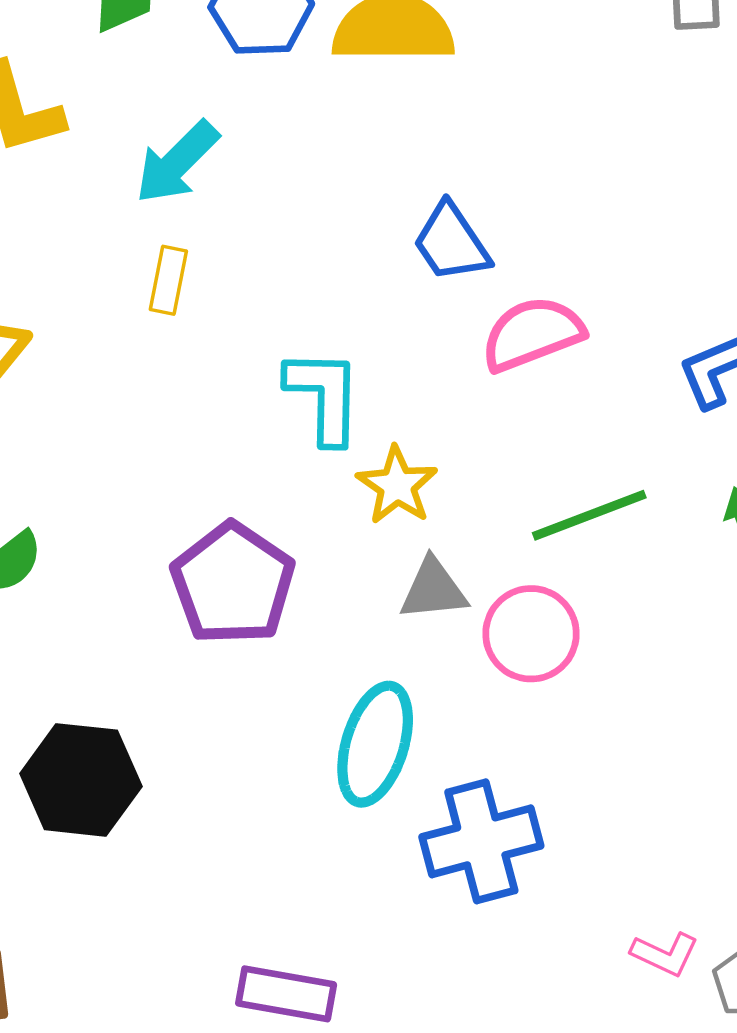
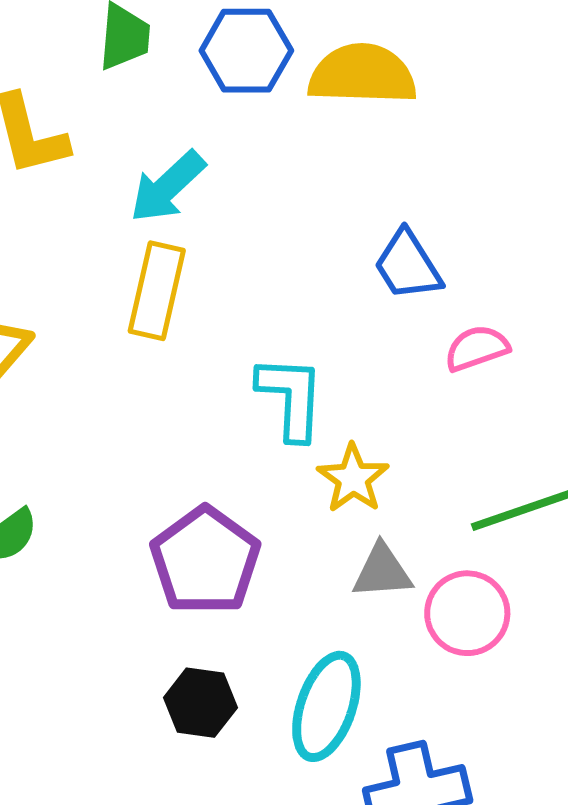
yellow rectangle: (168, 280) -> (157, 291), size x1.6
pink semicircle: (532, 334) -> (477, 348), size x0.7
black hexagon: (81, 780) -> (200, 703), moved, size x0.7

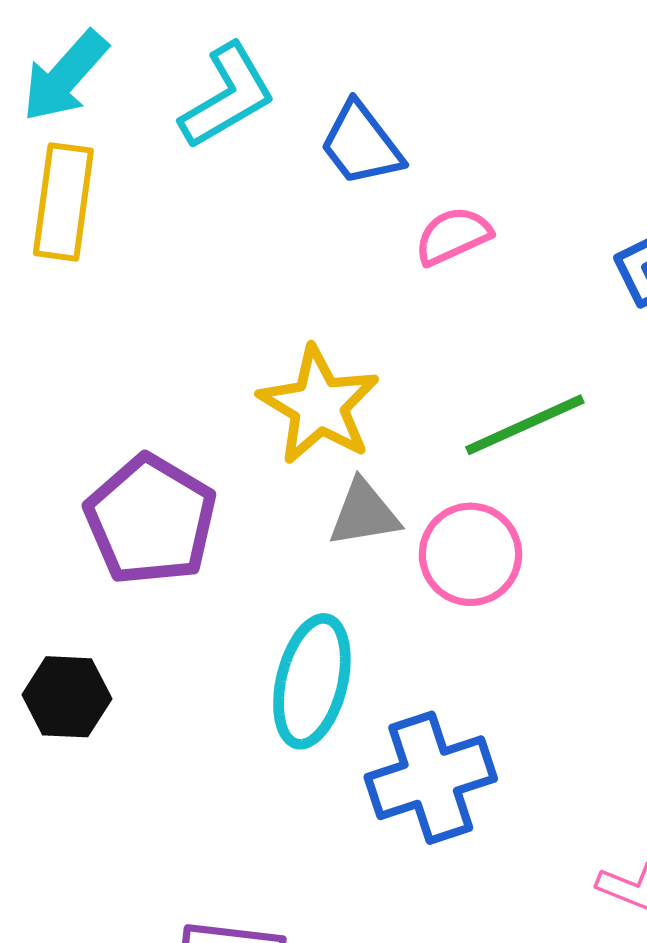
cyan L-shape: (291, 398) -> (227, 96), moved, turned 62
yellow star: (353, 478) -> (319, 405), size x1.4
black hexagon: (200, 703) -> (67, 697), moved

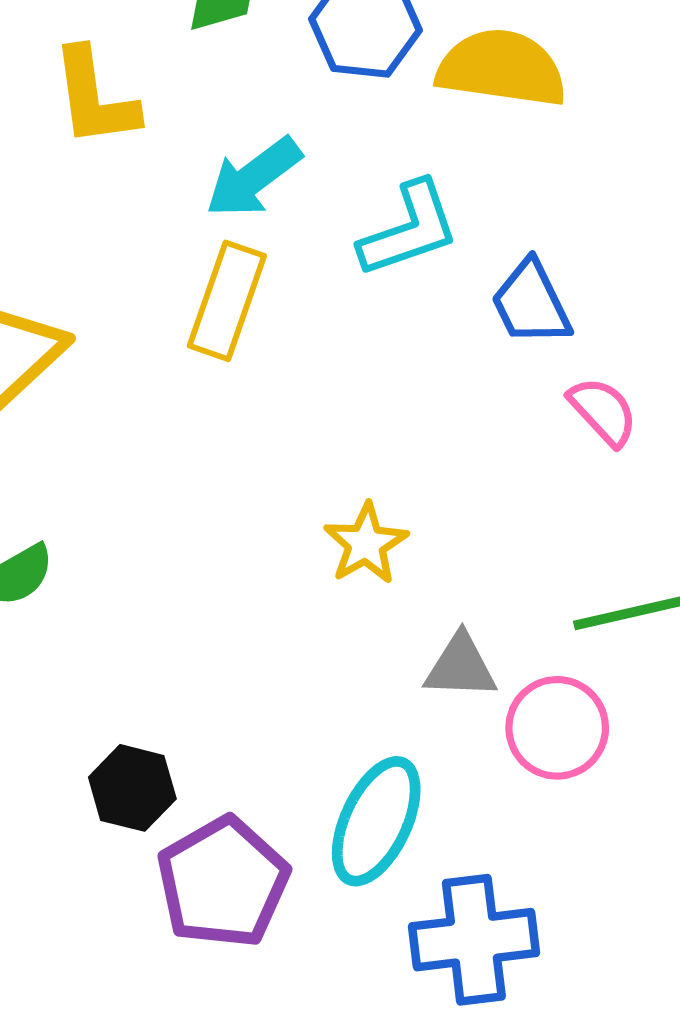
pink semicircle: (453, 236) -> (603, 411), turned 60
yellow star: (319, 405) -> (366, 544), moved, size x0.7
purple pentagon: (151, 520) -> (223, 882), moved

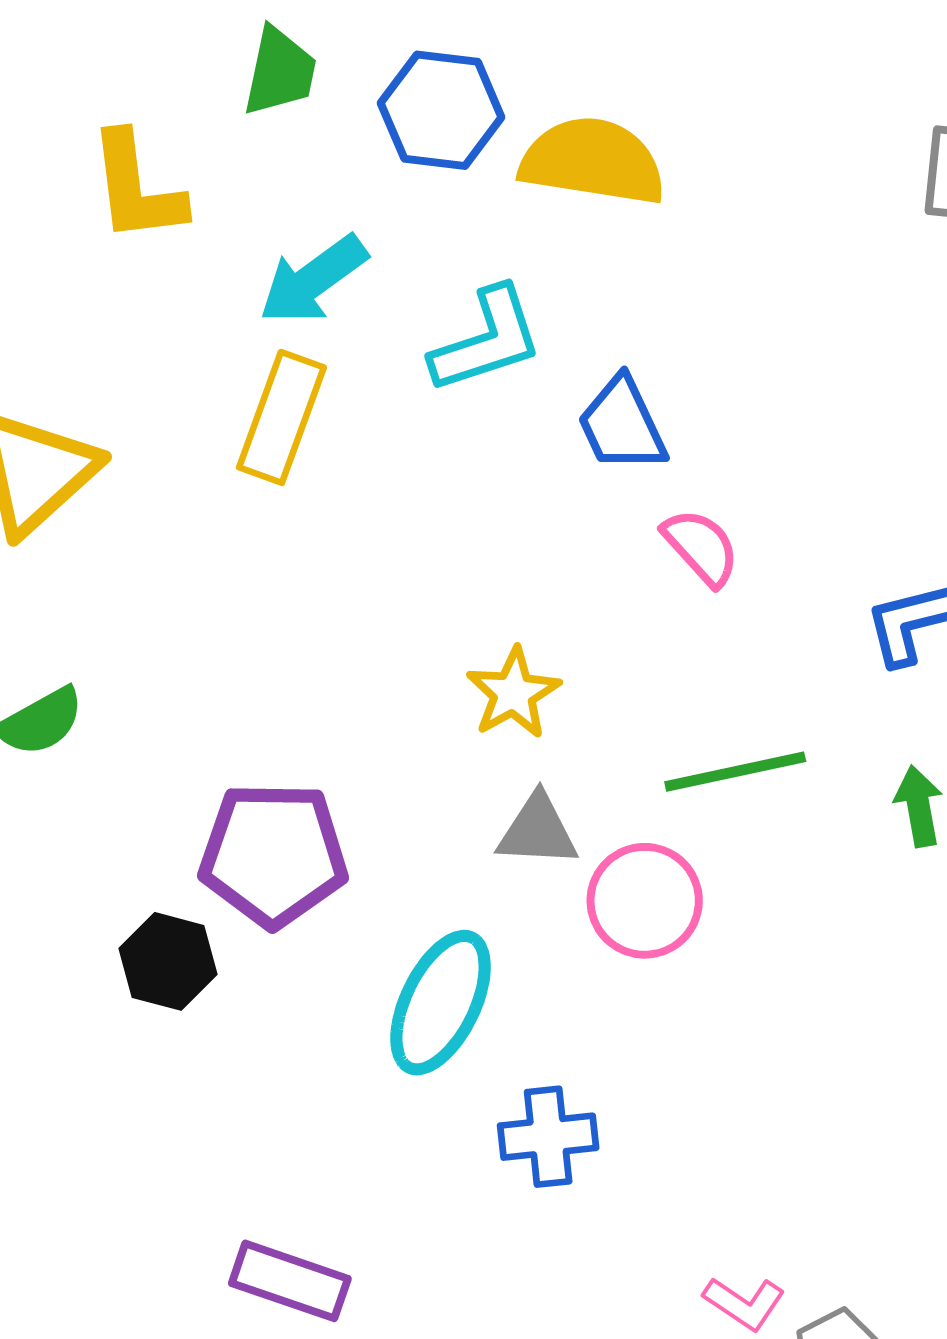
yellow star: (366, 544) -> (513, 693), moved
purple pentagon: (223, 882) -> (273, 854), moved, turned 30
blue cross: (474, 940) -> (548, 1137), size x0.7

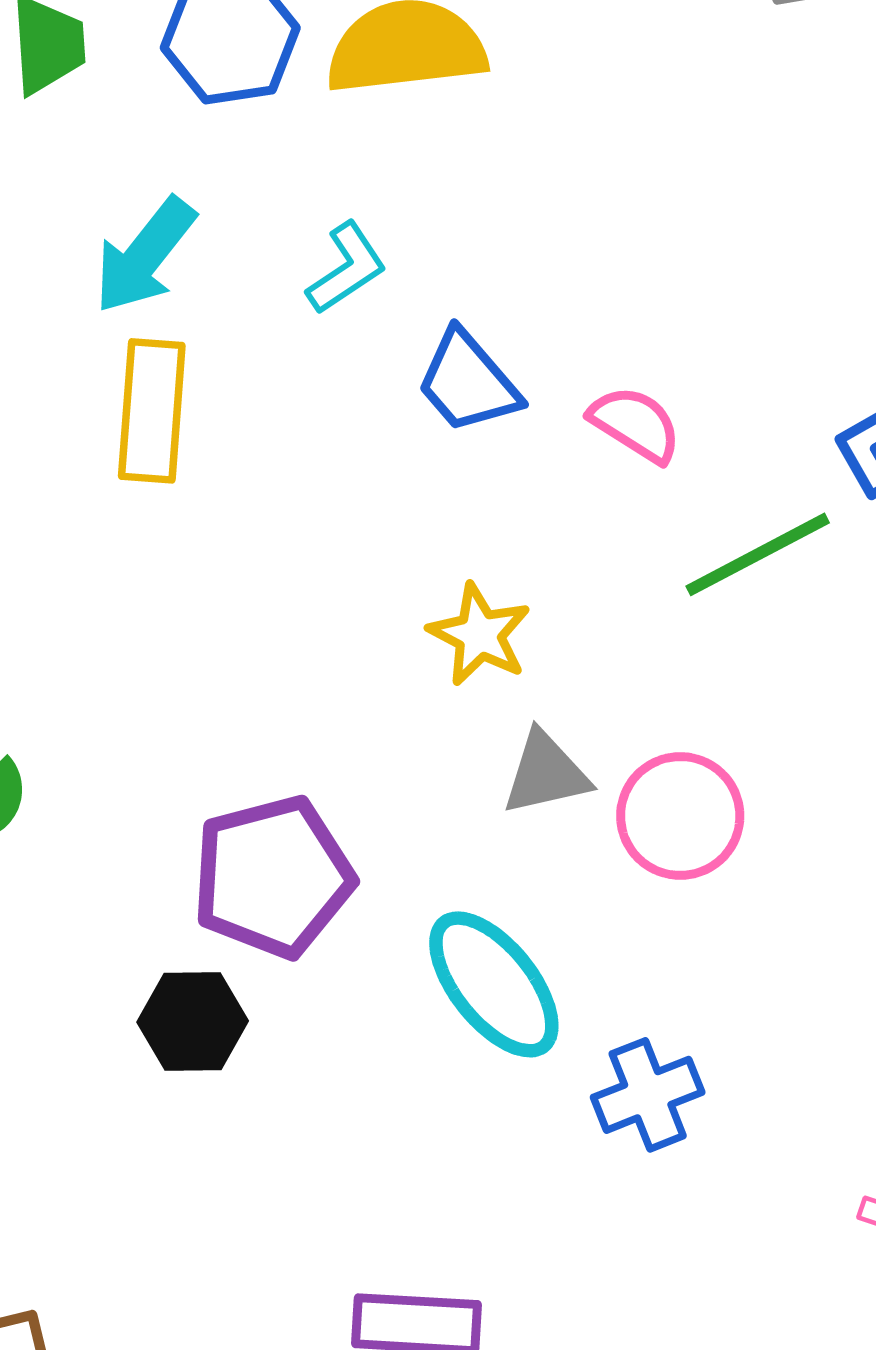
cyan L-shape: (487, 340) -> (347, 268), size x0.7
blue trapezoid: (622, 425) -> (468, 382), moved
green line: (735, 772) -> (758, 554), moved
cyan ellipse: (441, 1003) -> (494, 984), turned -49

